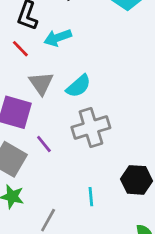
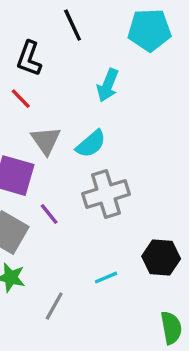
cyan arrow: (58, 38) -> (108, 85), moved, turned -48
cyan line: (91, 197) -> (106, 278), turned 72

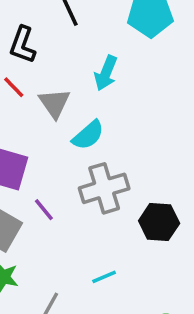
gray triangle: (46, 140) -> (54, 103), moved
black hexagon: (161, 258) -> (159, 222), moved

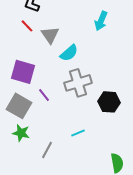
cyan arrow: (106, 73) -> (101, 21), moved

